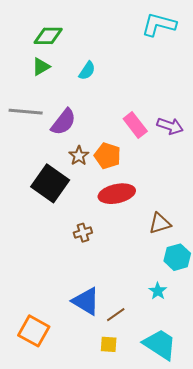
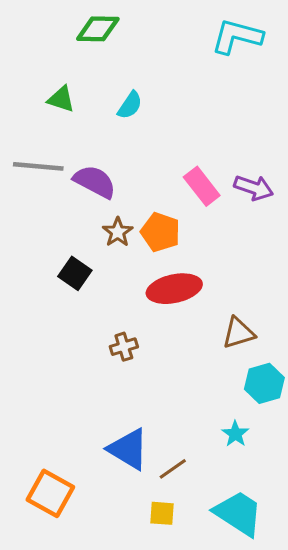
green diamond: (48, 36) -> (98, 29), moved
green triangle: (41, 67) -> (61, 99), turned 48
purple semicircle: (63, 122) -> (95, 182), turned -100
black square: (50, 183) -> (75, 273), size x0.6

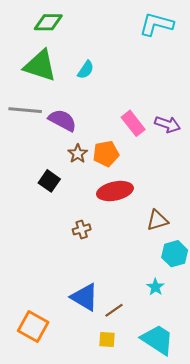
green diamond: (98, 29) -> (48, 22), moved
green triangle: (61, 99) -> (40, 66), size x1.8
orange pentagon: (160, 232) -> (106, 154), turned -30

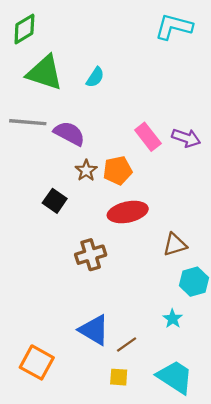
green diamond: (48, 22) -> (24, 29), moved, turned -32
brown cross: (82, 229) -> (91, 255), size x1.5

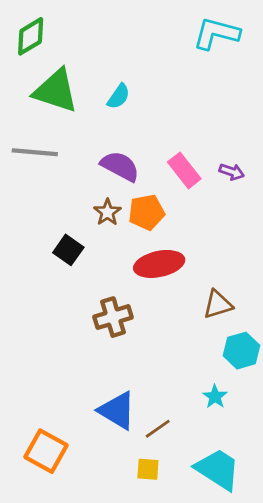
purple semicircle: (69, 133) -> (120, 166), moved
purple arrow: (186, 138) -> (232, 172), size x0.7

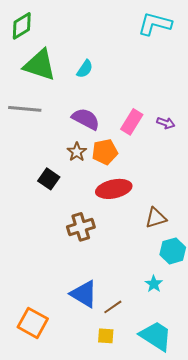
pink rectangle: (184, 170) -> (132, 122), turned 70

